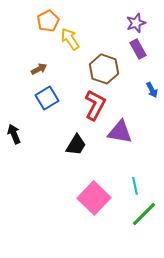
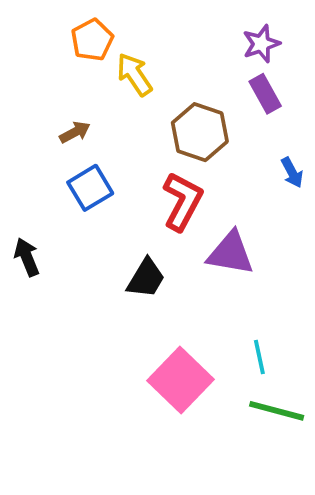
green line: (144, 214) -> (277, 411), turned 60

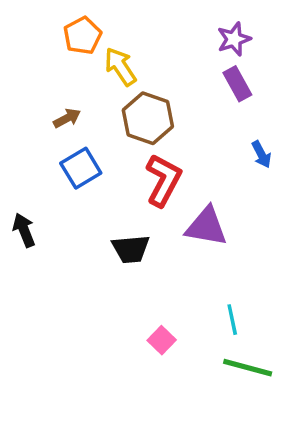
brown hexagon: (200, 132) -> (148, 118), moved
black trapezoid: (146, 278) -> (131, 249), turned 54
pink square: (181, 380) -> (162, 340), size x0.5

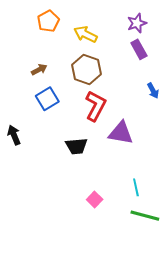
yellow arrow: (120, 67) -> (86, 34), moved, turned -30

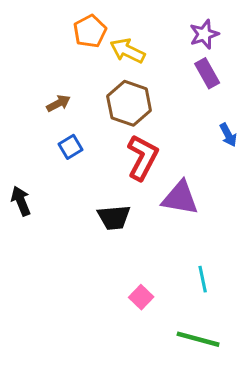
orange pentagon: (48, 21) -> (90, 31), moved
blue square: (47, 99) -> (70, 147), size x0.7
green line: (145, 216) -> (198, 339), moved

